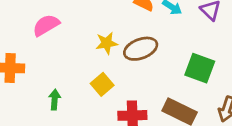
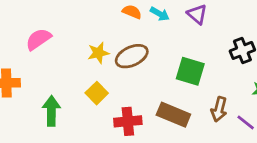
green arrow: (55, 100) -> (51, 111), size x1.5

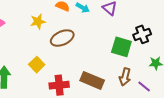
yellow star: (98, 53) -> (38, 21), moved
green square: (190, 71) -> (121, 47), moved

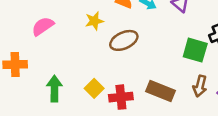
yellow square: (37, 65) -> (94, 88), moved

